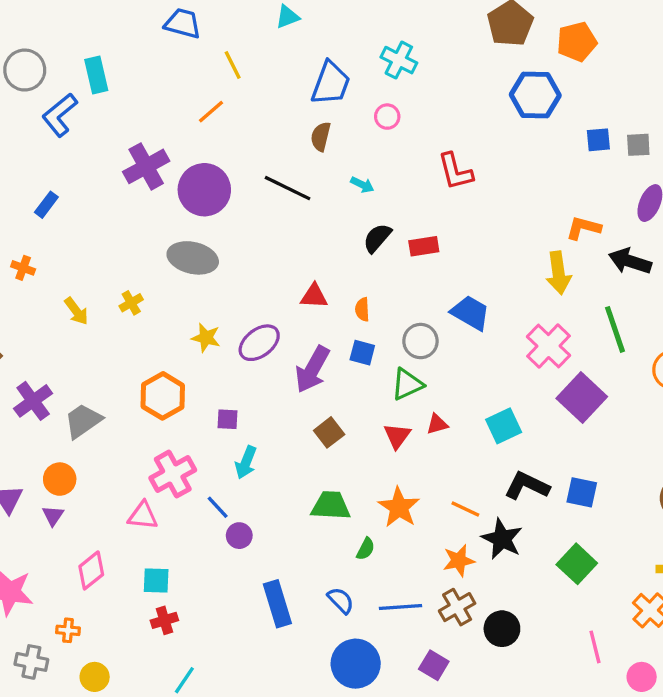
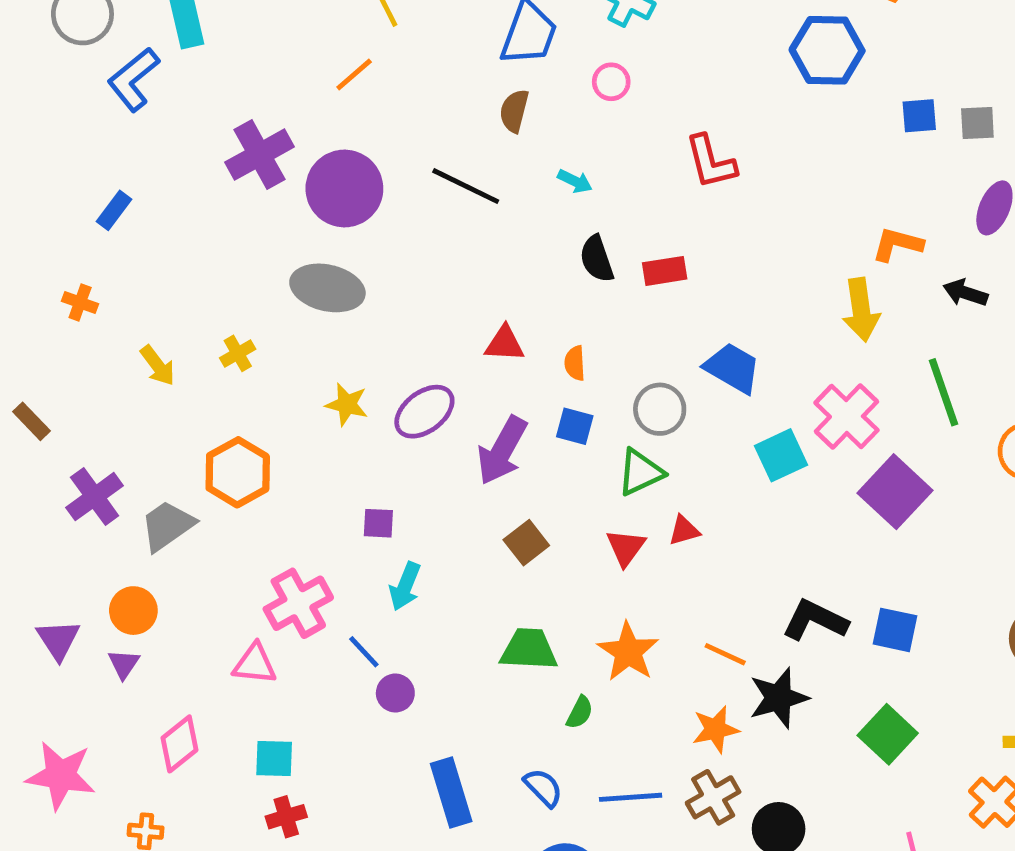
black semicircle: (377, 238) -> (597, 259), turned -60
black arrow: (630, 261) -> (965, 293), size x0.7
orange hexagon: (163, 396) -> (238, 472), moved
cyan square: (504, 426) -> (781, 455), moved
black star: (502, 539) -> (779, 698), turned 30

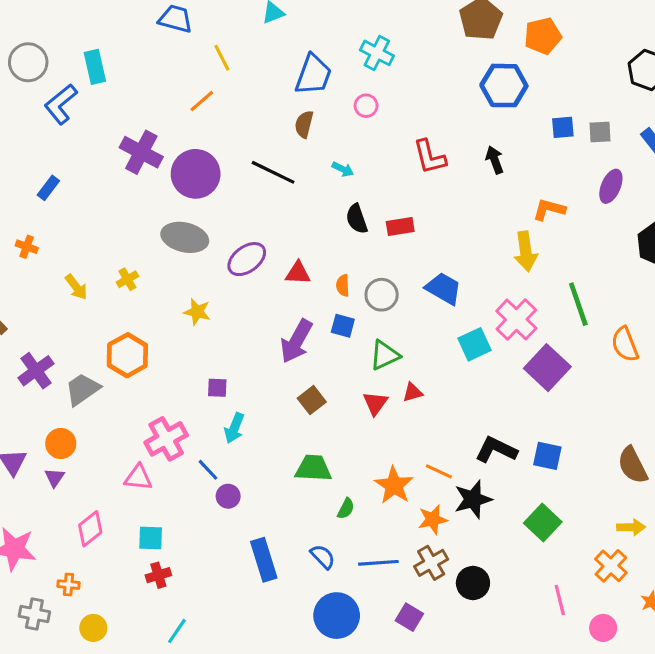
purple cross: (260, 155) -> (141, 152), turned -33
black arrow: (965, 293) -> (495, 160), moved, turned 52
gray circle: (660, 409) -> (382, 295), moved
purple ellipse: (424, 412) -> (247, 259), moved
orange star: (628, 652) -> (394, 485), moved

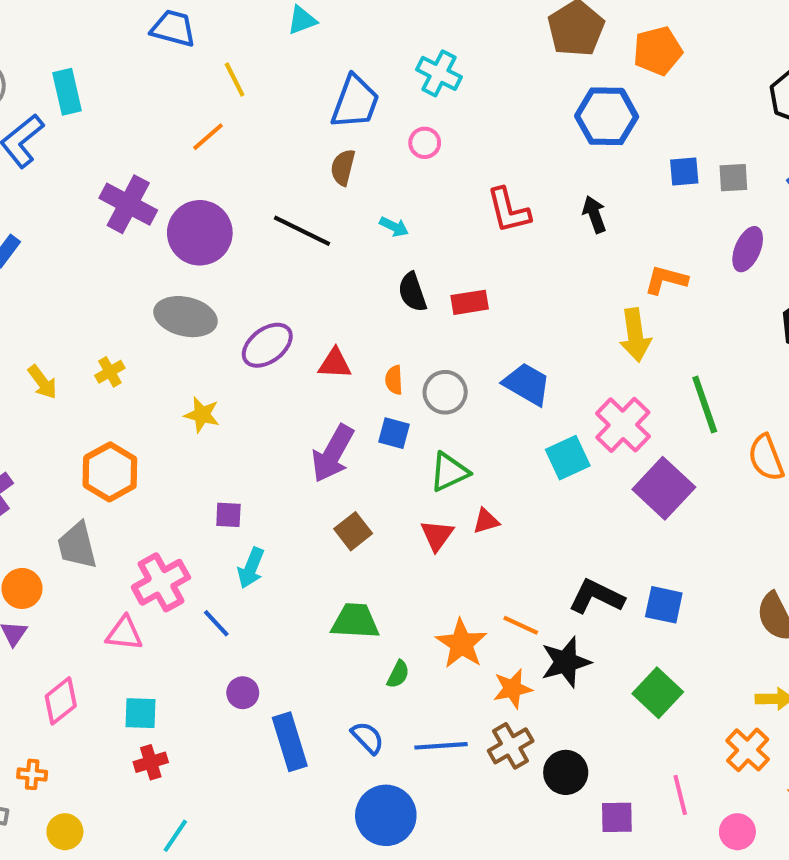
gray trapezoid: (82, 389) -> (77, 546), moved, turned -69
purple circle: (228, 496) -> (243, 693), moved
purple square: (409, 617) -> (617, 817), moved, turned -32

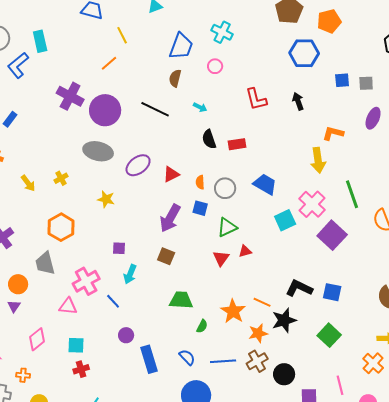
red triangle: (335, 364) -> (171, 174), turned -30
brown square: (353, 531) -> (166, 256), moved, turned -30

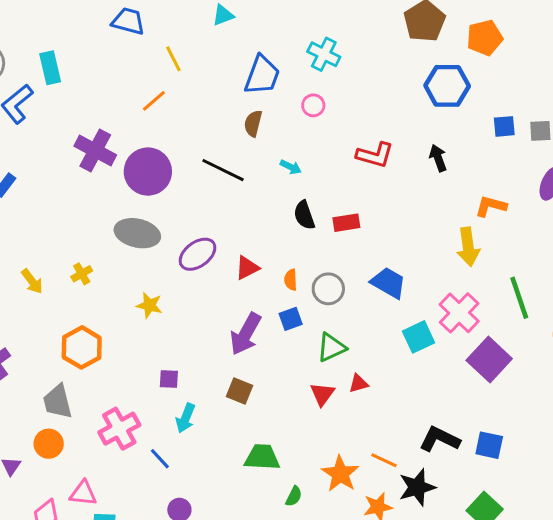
red L-shape: (256, 99) -> (375, 155), turned -60
blue square: (200, 208) -> (291, 319), turned -35
orange circle: (18, 284) -> (49, 444), moved
pink triangle: (68, 306) -> (83, 493), moved

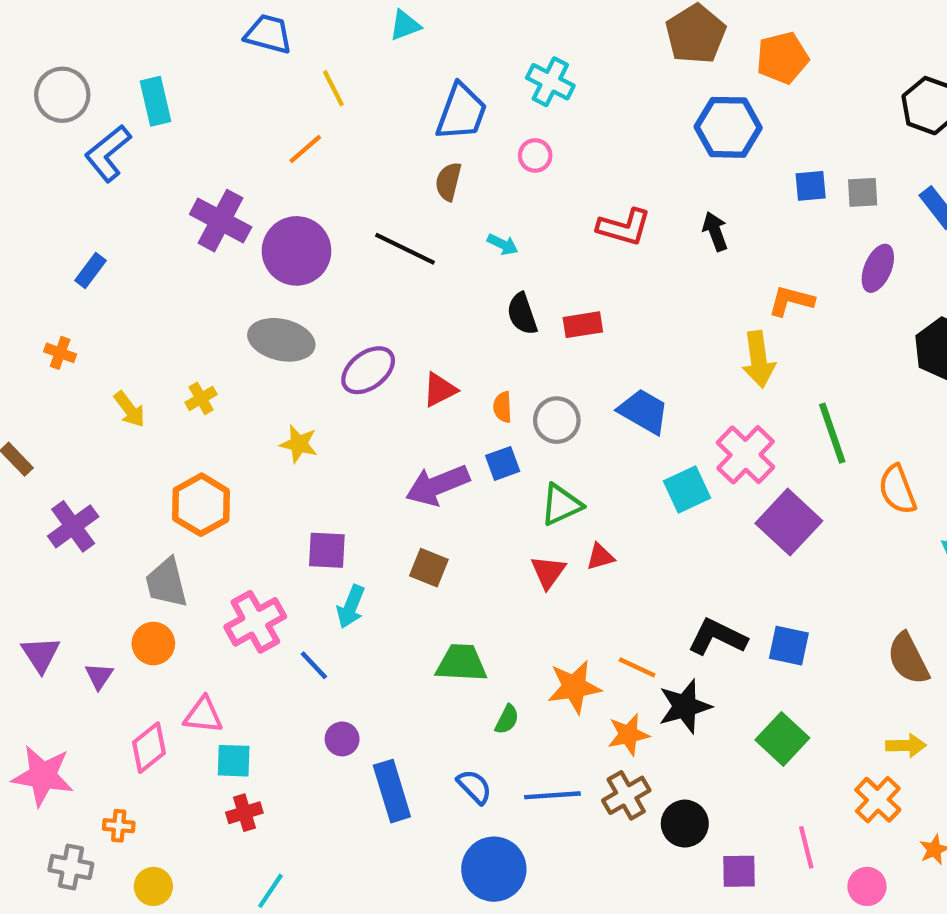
purple arrow: (246, 334) -> (438, 485), turned 39
purple square: (169, 379) -> (327, 550), size x1.4
orange star: (340, 474) -> (574, 687), turned 30

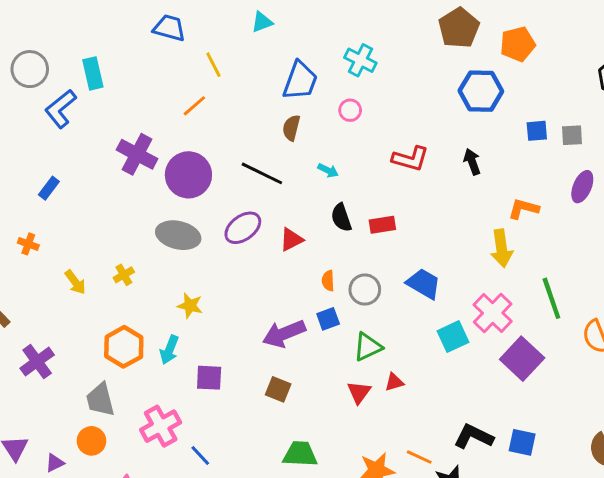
purple ellipse: (368, 370) -> (243, 228), moved
red triangle: (440, 390) -> (291, 240), moved
cyan arrow: (351, 607) -> (169, 350), moved
purple triangle: (99, 676) -> (55, 463), turned 30

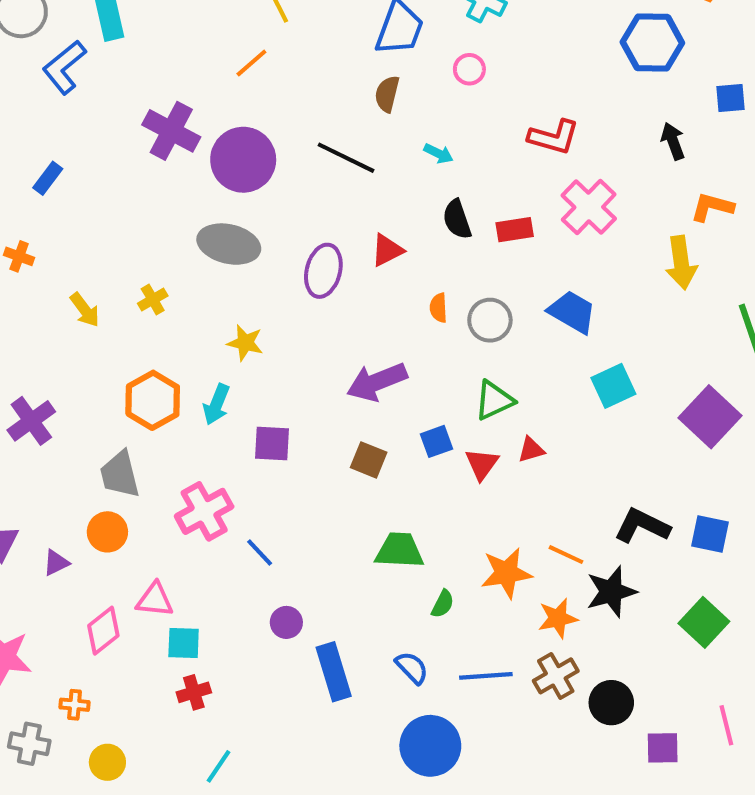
black arrow: (472, 162) -> (673, 141), moved
purple ellipse: (243, 228) -> (323, 271), moved, turned -39
pink cross: (493, 313) -> (589, 207), moved
blue square: (328, 319) -> (436, 441), moved

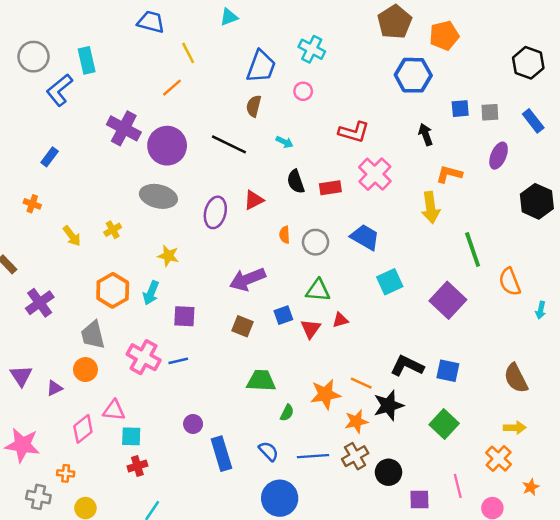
green triangle: (494, 400) -> (318, 290), turned 30
pink cross: (204, 511) -> (144, 357), turned -32
blue line: (260, 552) -> (178, 361), moved, turned -60

